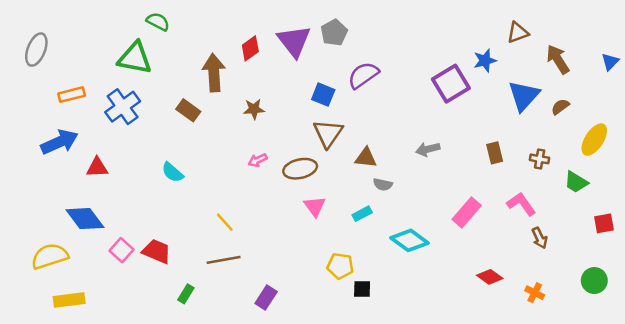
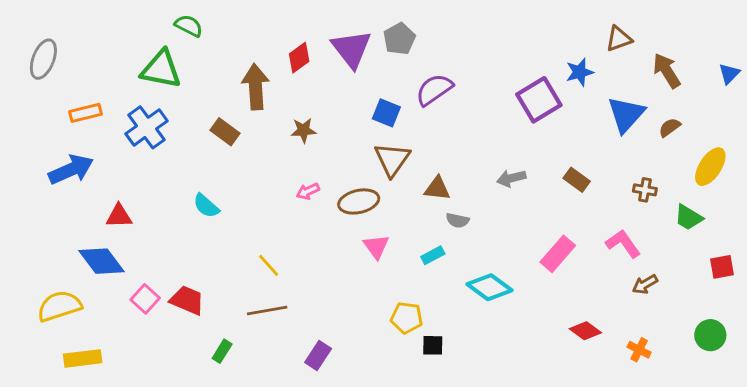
brown rectangle: (495, 153) -> (577, 180), moved, turned -40
red triangle: (97, 167) -> (119, 216), moved
brown arrow: (540, 238) -> (645, 284), turned 85

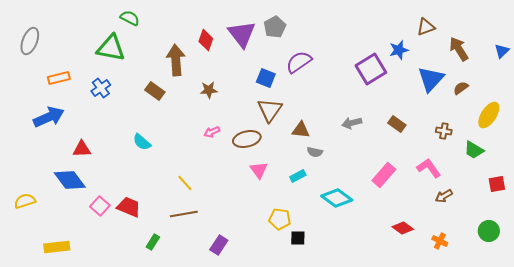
red diamond: (299, 58) -> (206, 40), turned -35
blue cross: (147, 127) -> (101, 88), size x0.7
yellow semicircle: (59, 306) -> (25, 201), moved, size x0.7

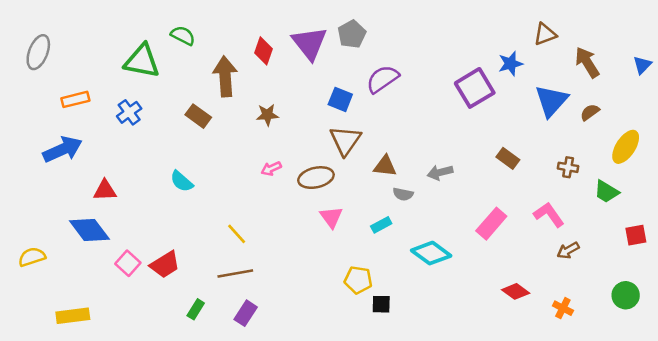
green semicircle: (130, 18) -> (183, 36), moved
gray arrow: (352, 123) -> (440, 172), moved
red trapezoid: (129, 207) -> (165, 265), turned 125
purple rectangle: (219, 245) -> (246, 313), moved

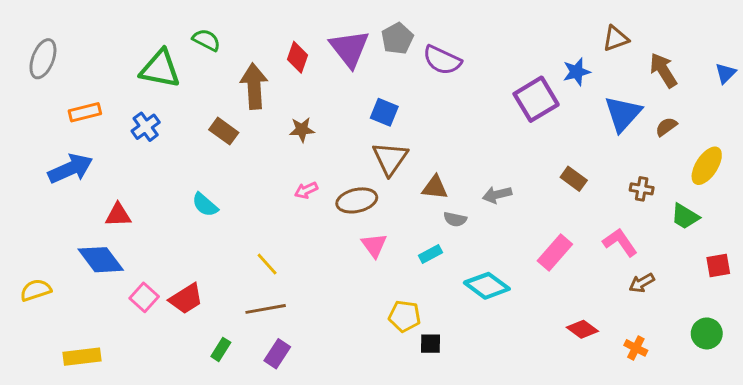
purple semicircle: (383, 79) -> (442, 60), moved, turned -120

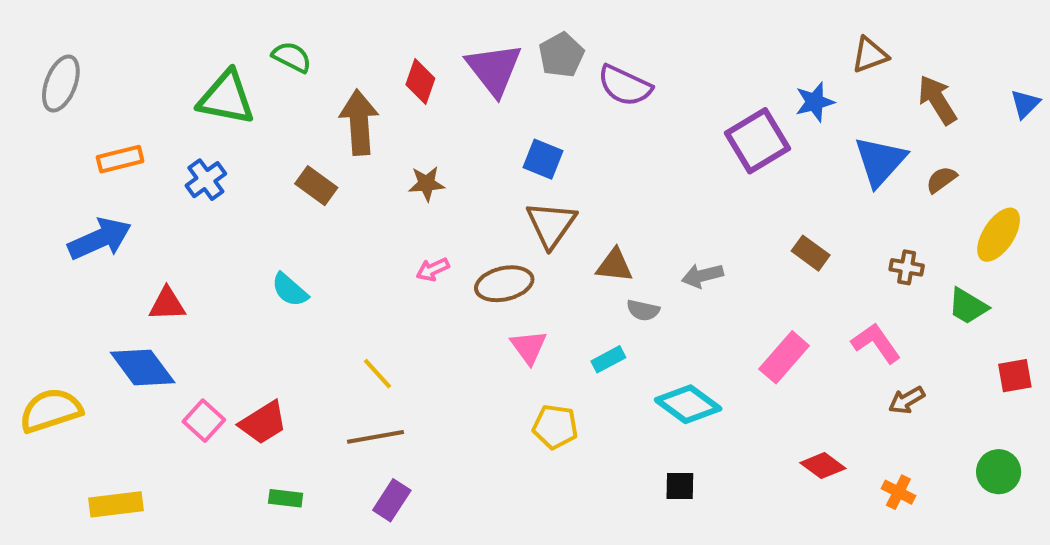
yellow semicircle: (36, 290) -> (51, 410), size x1.4
yellow pentagon: (404, 316) -> (555, 427), moved
black square: (431, 344) -> (680, 486), moved
green rectangle: (221, 349) -> (286, 498), moved, turned 65

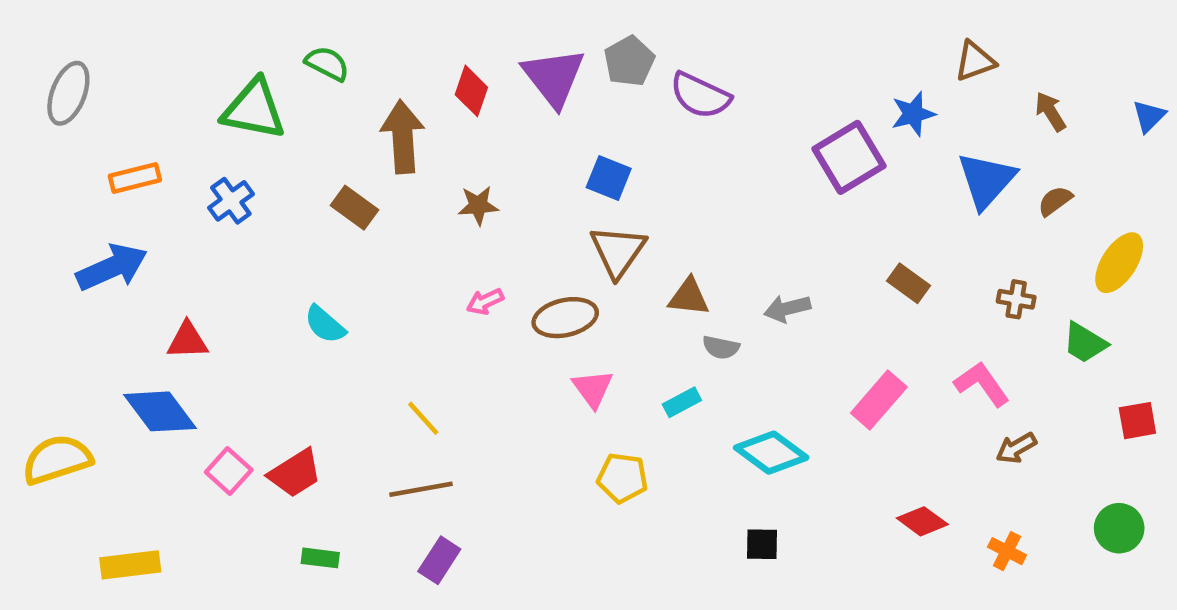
brown arrow: (937, 100) -> (1050, 112), size x0.7

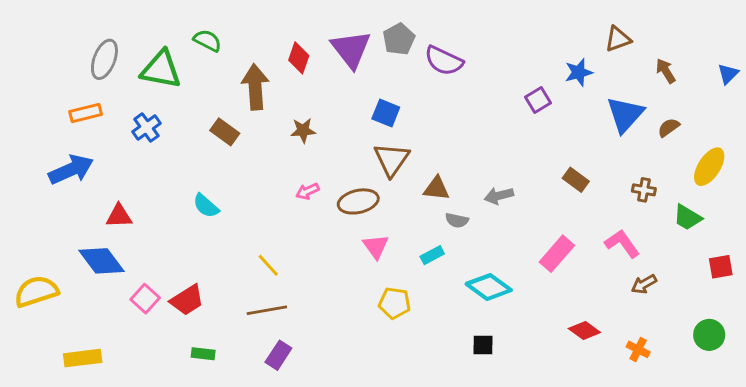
gray ellipse: (68, 93) -> (104, 59), moved
purple square: (849, 157) -> (538, 100), size x0.6

